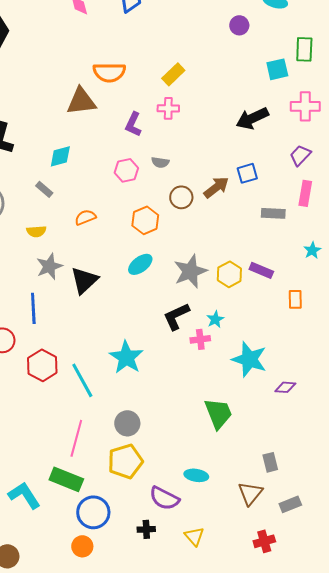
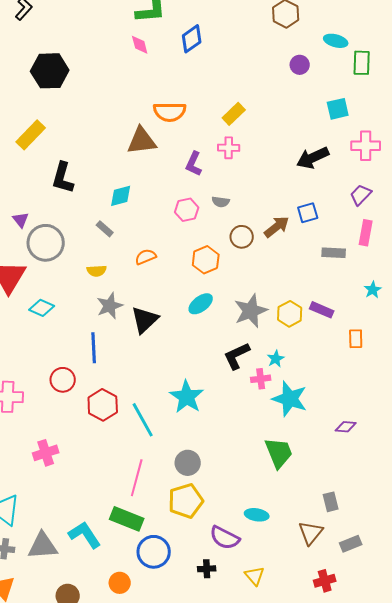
green rectangle: (304, 49) -> (362, 63), moved
cyan star: (249, 359) -> (290, 399), moved
orange circle: (82, 546) -> (120, 583), moved

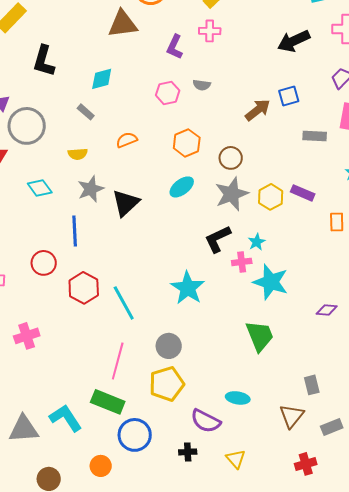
brown circle: (242, 237) -> (231, 158), moved
cyan diamond: (42, 308) -> (40, 188), moved, turned 30
cyan star: (187, 397) -> (188, 288), moved

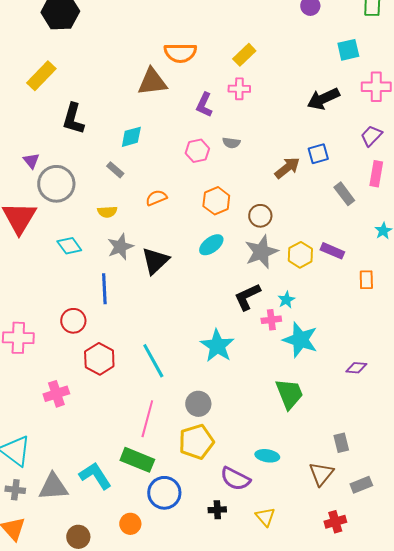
gray rectangle: (315, 136) -> (344, 194), turned 50
red hexagon: (84, 288) -> (99, 359), moved

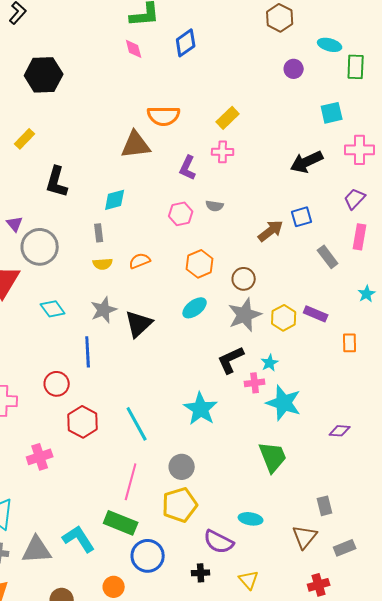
yellow rectangle: (41, 76) -> (25, 139), size x0.7
gray rectangle: (115, 170) -> (99, 233), turned 42
yellow semicircle: (107, 212) -> (103, 264), moved

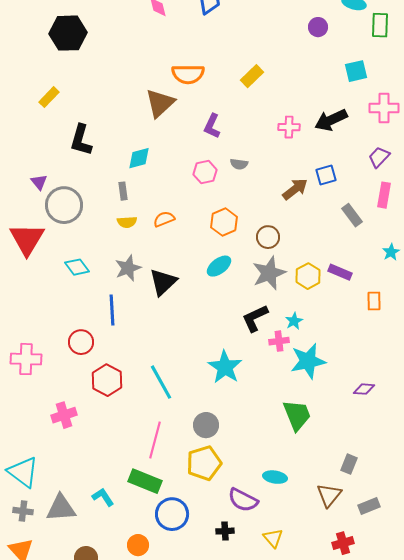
brown triangle: (136, 145) -> (160, 103), turned -36
pink cross: (223, 152) -> (289, 127), moved
cyan star: (284, 403) -> (308, 361), turned -30
gray rectangle: (325, 506) -> (349, 464), turned 36
cyan L-shape: (79, 539) -> (103, 497), size x0.7

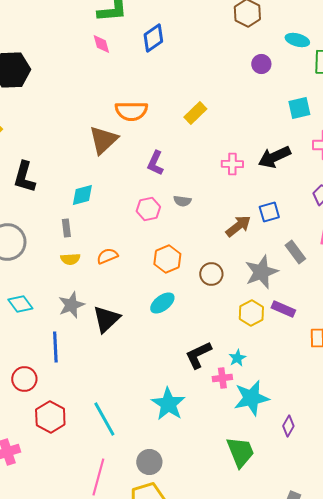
gray star: (269, 273) -> (261, 272), moved
purple diamond: (364, 389) -> (288, 426), moved, turned -65

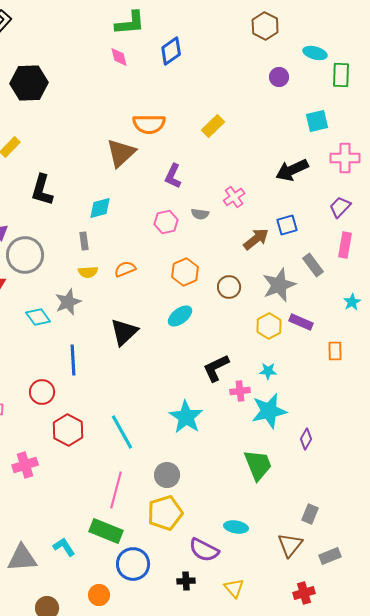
pink cross: (232, 164) -> (234, 197), moved, turned -35
gray star: (71, 305) -> (68, 302), moved
cyan star: (237, 358) -> (268, 371), moved, turned 30

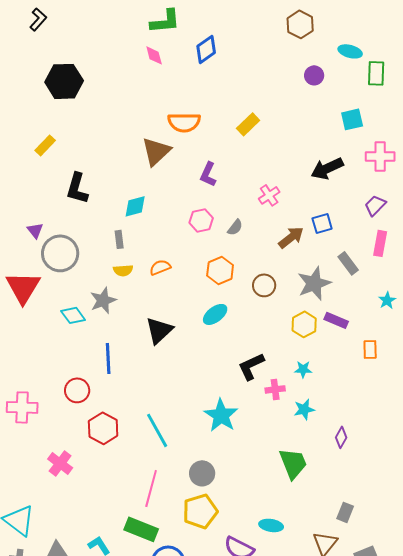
gray semicircle: (200, 214) -> (235, 227), moved, turned -60
cyan star: (269, 411) -> (304, 409), size x0.6
pink cross: (25, 465) -> (60, 463), turned -35

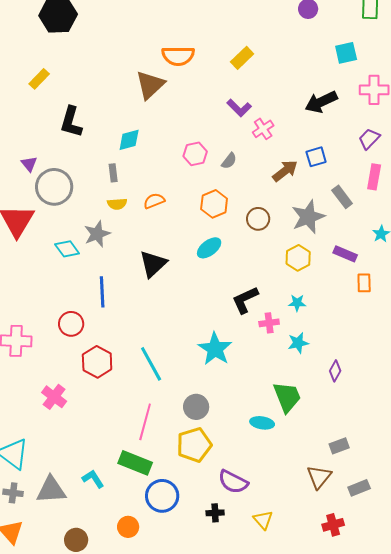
purple L-shape: (208, 174) -> (239, 108), moved, turned -70
purple rectangle: (336, 320) -> (345, 254), moved
gray rectangle: (345, 512) -> (339, 446), turned 48
cyan ellipse: (271, 525) -> (262, 423), moved

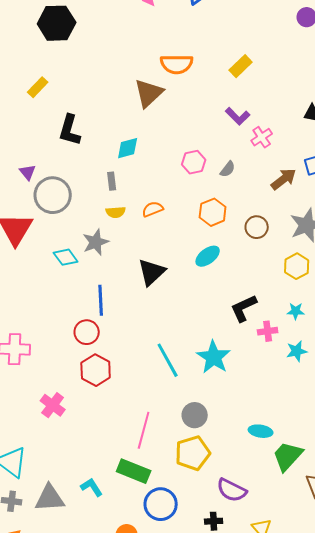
red circle: (71, 324) -> (87, 332), moved
cyan line: (151, 364) -> (168, 360), moved
green trapezoid: (287, 397) -> (288, 456), moved, turned -116

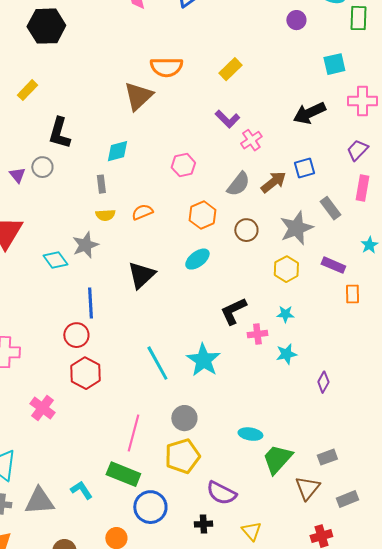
gray semicircle: (228, 169) -> (238, 184), moved, size x1.5
gray circle: (53, 195) -> (42, 167), moved, size x0.6

